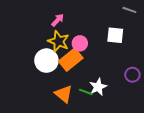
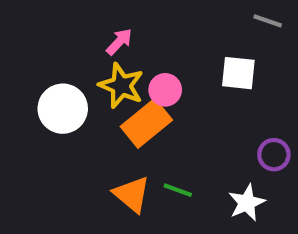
white circle: (46, 61) -> (63, 109), moved
white star: (98, 87) -> (247, 203), moved

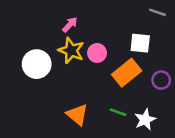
orange rectangle: (146, 123) -> (127, 73), moved
purple circle: (274, 155) -> (161, 80), moved
green line: (178, 190) -> (118, 112), moved

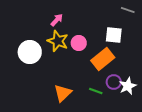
purple circle: (161, 80) -> (114, 82), moved
orange triangle: (77, 115) -> (63, 93), turned 36
white star: (145, 120) -> (128, 86), moved

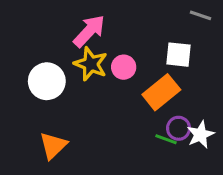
pink arrow: (57, 20) -> (89, 31), size x1.6
green line: (96, 91) -> (166, 139), moved
orange triangle: (63, 93) -> (53, 146), moved

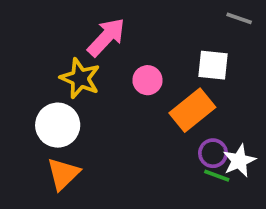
yellow star: (91, 64) -> (80, 78), moved
white circle: (47, 81) -> (58, 125), moved
green line: (166, 139) -> (217, 176), moved

